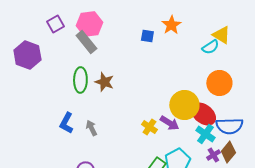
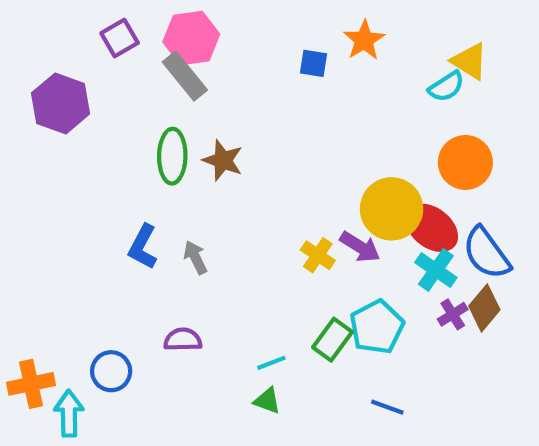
blue semicircle: (229, 126) -> (486, 253), turned 56

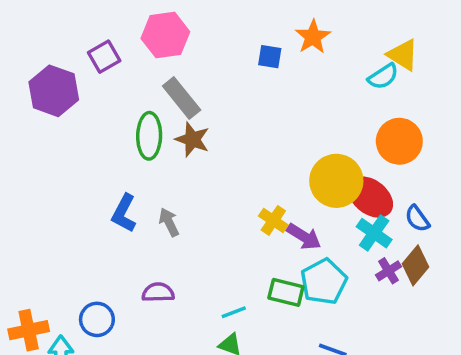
purple square: (120, 38) -> (104, 57), moved
gray rectangle: (185, 76) -> (182, 98), moved
purple arrow: (360, 247) -> (304, 237), moved
blue semicircle: (486, 253) -> (417, 219), size x0.6
green rectangle: (333, 340) -> (286, 292), turned 68

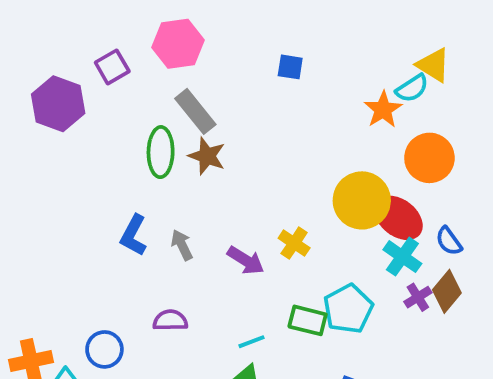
orange star: (313, 37) -> (383, 110), moved
purple arrow: (304, 237) -> (246, 260), moved

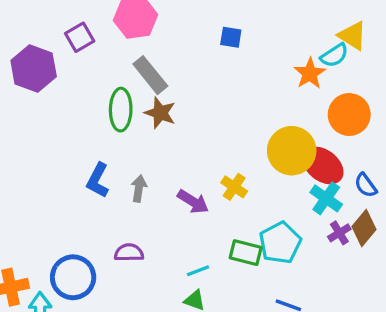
gray arrow: (182, 245) -> (139, 188), turned 35
blue circle: (104, 349) -> (73, 277), size x1.4

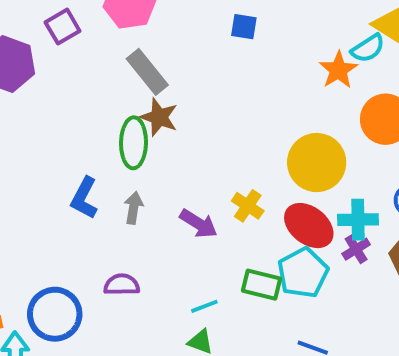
green ellipse: (121, 110) -> (133, 143), moved
red ellipse: (323, 165) -> (309, 226), moved
cyan cross: (326, 198) -> (358, 220), turned -36
purple cross: (339, 233) -> (356, 249), moved

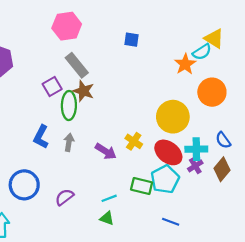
purple square: (63, 27) -> (52, 87), moved
purple semicircle: (122, 285) -> (64, 197), moved, turned -36
blue circle: (55, 314) -> (24, 185), moved

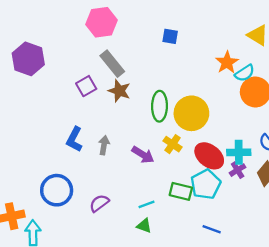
cyan semicircle: (202, 52) -> (245, 73), moved
green ellipse: (69, 106) -> (160, 106), moved
yellow circle: (173, 117) -> (191, 113), moved

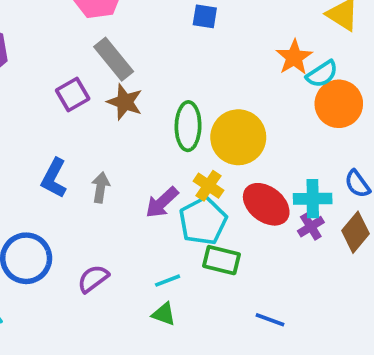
purple arrow: (143, 155) -> (162, 202), turned 105
cyan pentagon: (206, 184) -> (203, 221), moved

